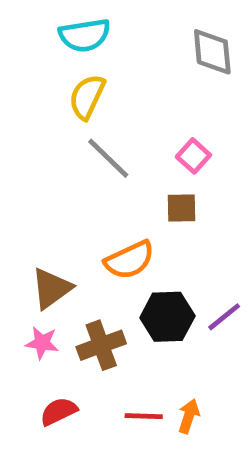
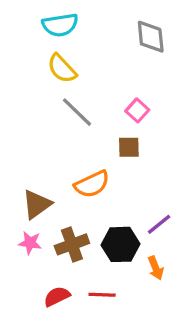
yellow semicircle: (87, 97) -> (62, 69), turned -68
black hexagon: (167, 317) -> (121, 244), moved
red semicircle: (59, 411) -> (57, 296), moved
orange arrow: (189, 416) -> (156, 268), moved, turned 140

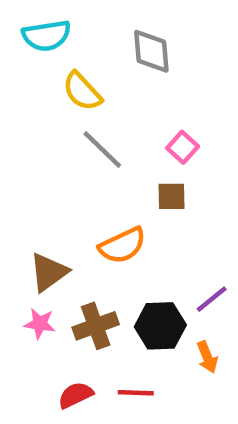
cyan semicircle: (60, 25) -> (46, 36), moved
gray diamond: (151, 37) -> (151, 51), moved

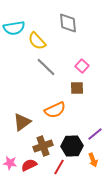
cyan semicircle: (46, 36) -> (14, 28), moved
pink star: (40, 324) -> (10, 163), moved
red line: (136, 393) -> (59, 167), moved, turned -63
red semicircle: (75, 395) -> (29, 165), moved

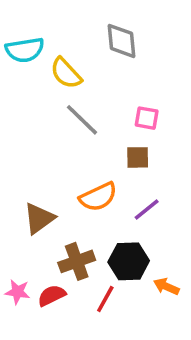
pink square: (82, 66) -> (147, 118), turned -32
purple line: (95, 134) -> (147, 209), moved
orange arrow: (93, 160) -> (166, 286), turned 136

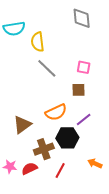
gray diamond: (121, 41) -> (82, 18), moved
yellow semicircle: (66, 73) -> (38, 42), turned 36
black hexagon: (129, 261) -> (67, 138), moved

